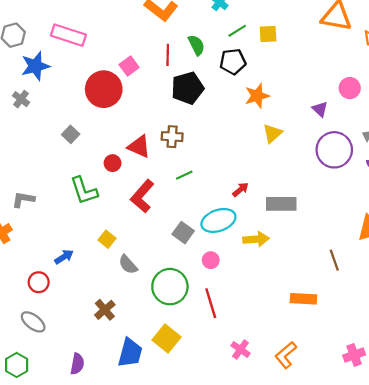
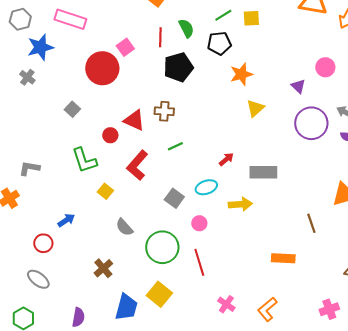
cyan ellipse: (218, 220) -> (206, 187), size x0.7
yellow square: (107, 239) -> (105, 191), moved

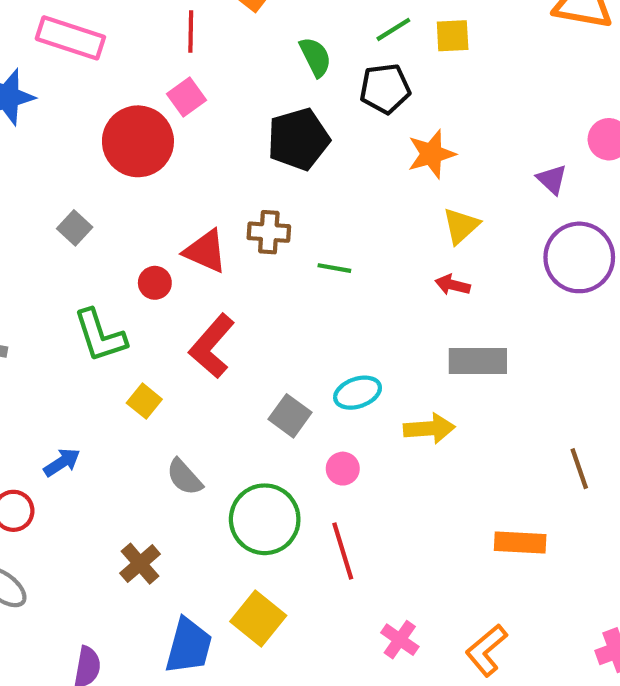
red line: (160, 37) -> (191, 32), moved
green line: (175, 146) -> (334, 268), moved, turned 35
red arrow: (226, 159) -> (453, 285), moved, turned -126

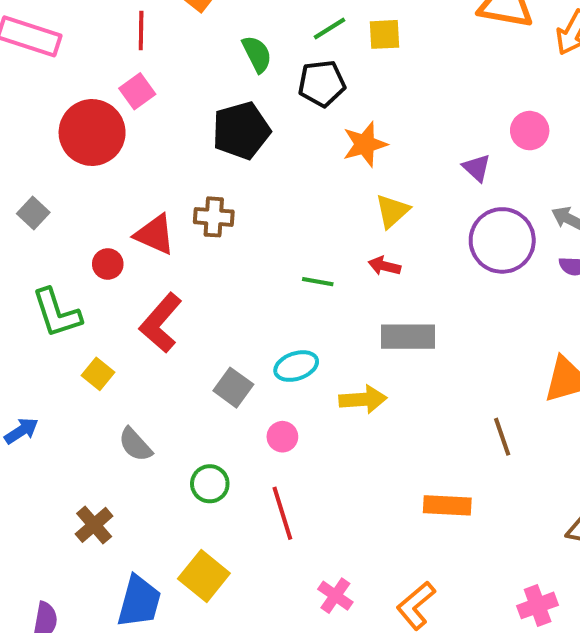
green line: (334, 268) -> (318, 282), moved
green circle: (265, 519) -> (210, 484), size x0.6

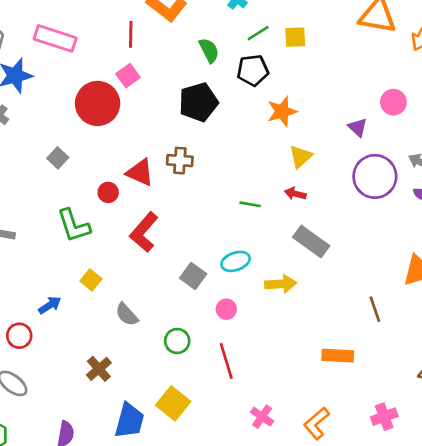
gray rectangle: (408, 337) -> (311, 241), turned 36
yellow square: (98, 374) -> (91, 280), moved
pink cross: (538, 605) -> (384, 417), moved

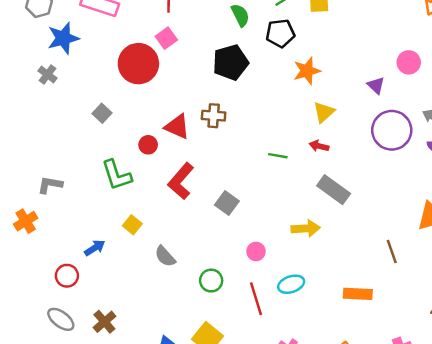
cyan ellipse: (236, 261) -> (291, 284), moved
gray square: (193, 276) -> (227, 203), moved
brown cross: (99, 369) -> (104, 322), moved

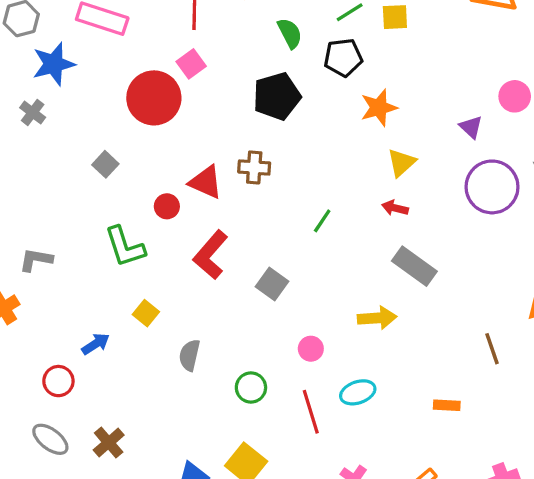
green line: (278, 156) -> (322, 221), moved, turned -66
gray semicircle: (165, 256) -> (189, 355), turned 55
orange rectangle: (358, 294) -> (447, 405), size x0.7

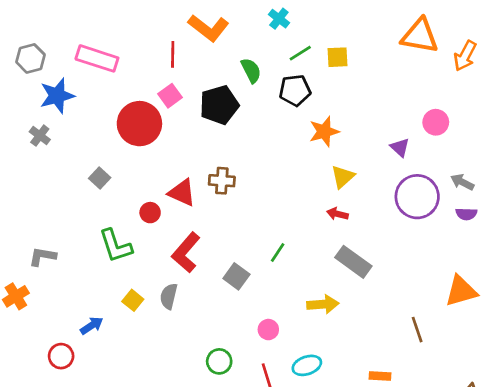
black pentagon: (277, 96) -> (219, 105), moved
green line: (322, 221) -> (278, 252), moved
gray semicircle: (189, 355) -> (169, 296), moved

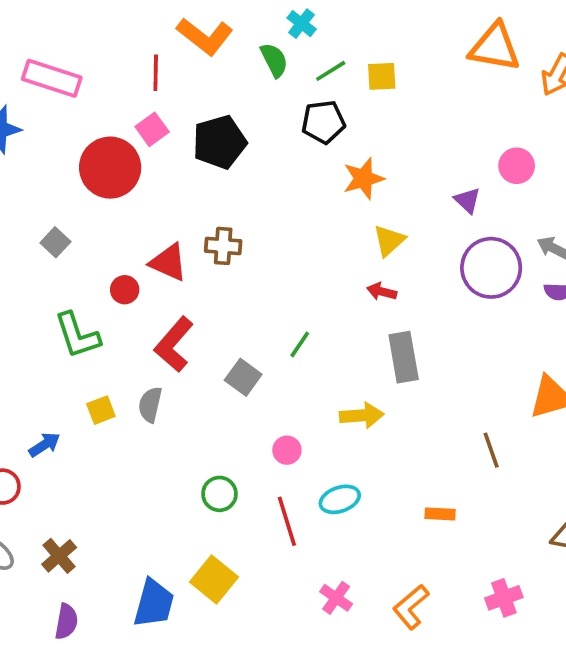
green semicircle: (251, 70) -> (274, 60), moved
gray rectangle: (353, 262) -> (404, 357), turned 44
yellow square: (133, 300) -> (101, 410), turned 30

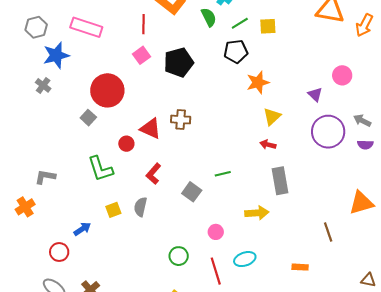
red circle: (110, 168) -> (107, 90), moved
red L-shape: (174, 344) -> (154, 174), size x0.7
green line: (300, 344) -> (223, 174), turned 42

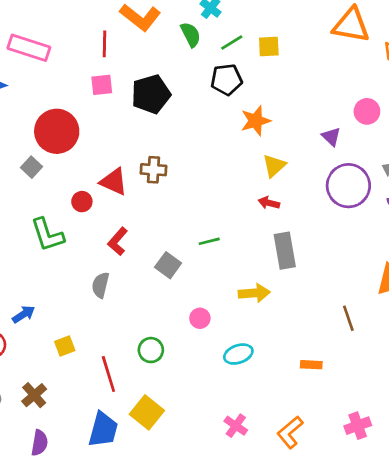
pink square: (141, 55) -> (102, 85), turned 30
yellow square: (113, 210) -> (65, 346), moved
red line: (216, 271) -> (108, 374), moved

